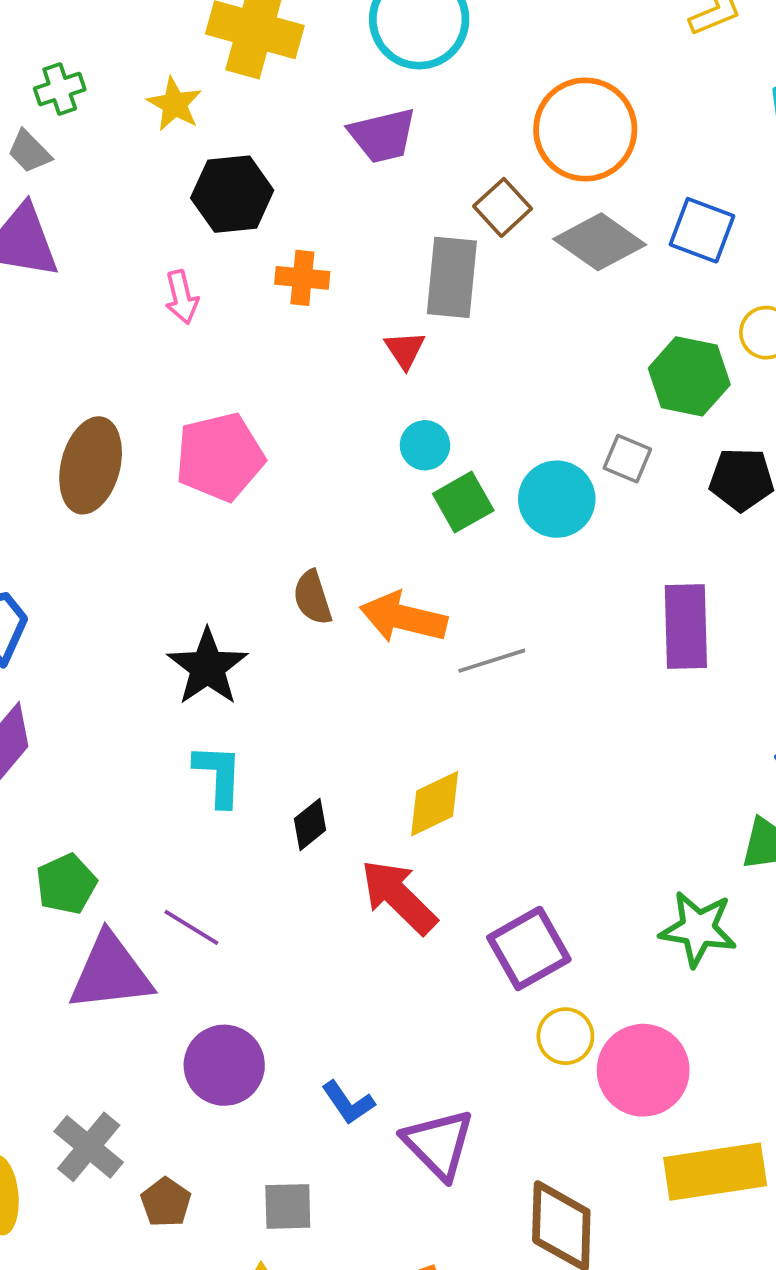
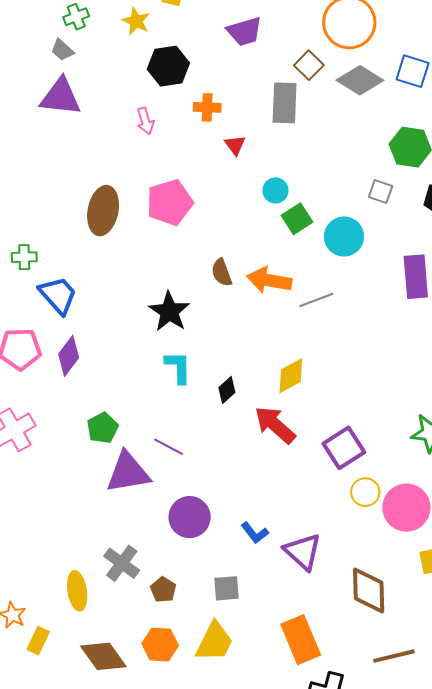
red triangle: (405, 350) -> (235, 145), moved
cyan circle: (557, 499) -> (344, 236), moved

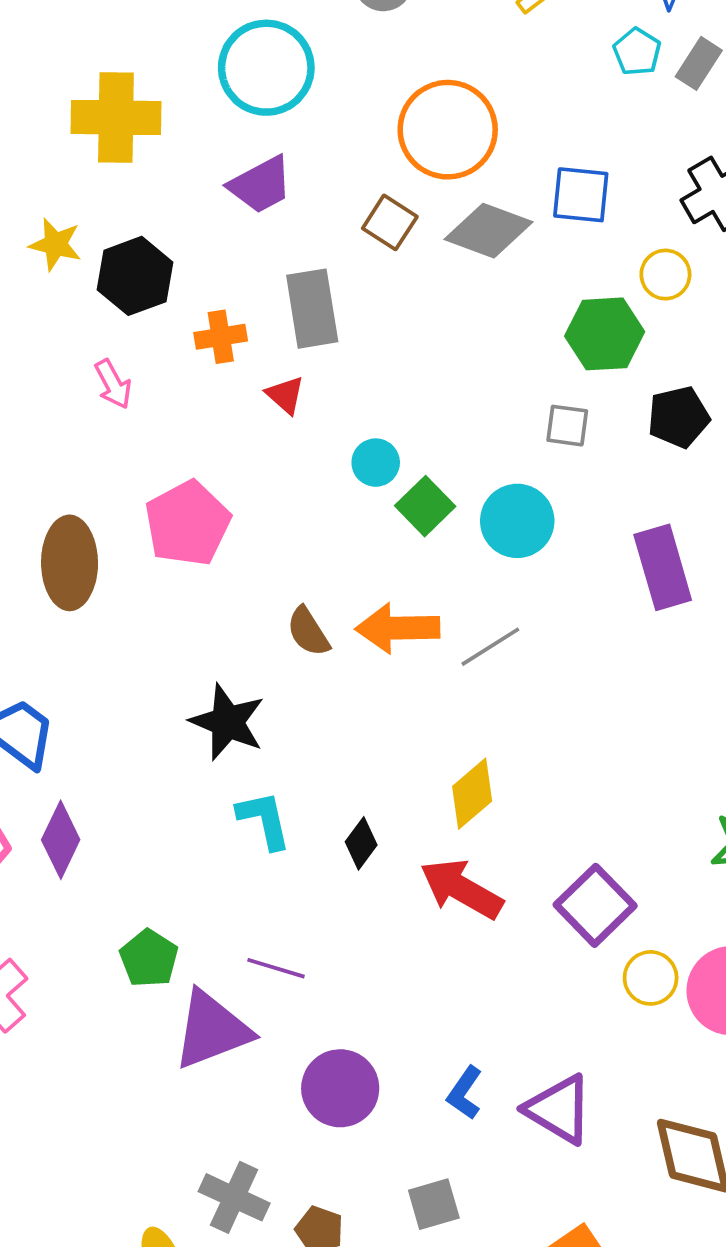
yellow star: (136, 21) -> (55, 244), moved
gray rectangle: (285, 103) -> (312, 309), moved
blue L-shape: (255, 533) -> (465, 1093), turned 84

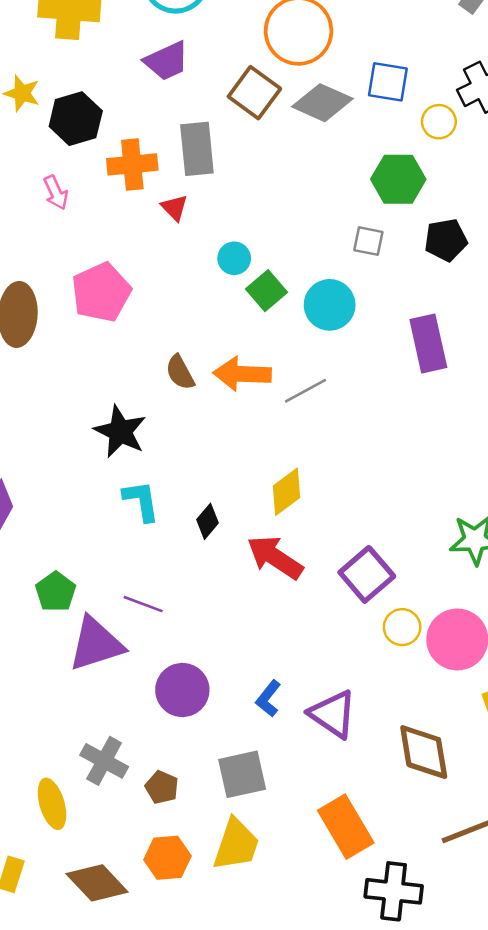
brown square: (390, 222) -> (254, 93), size x1.4
yellow circle: (665, 275) -> (439, 122), moved
orange cross: (221, 337) -> (132, 164), size x1.4
gray square: (434, 1204) -> (242, 774), size x1.4

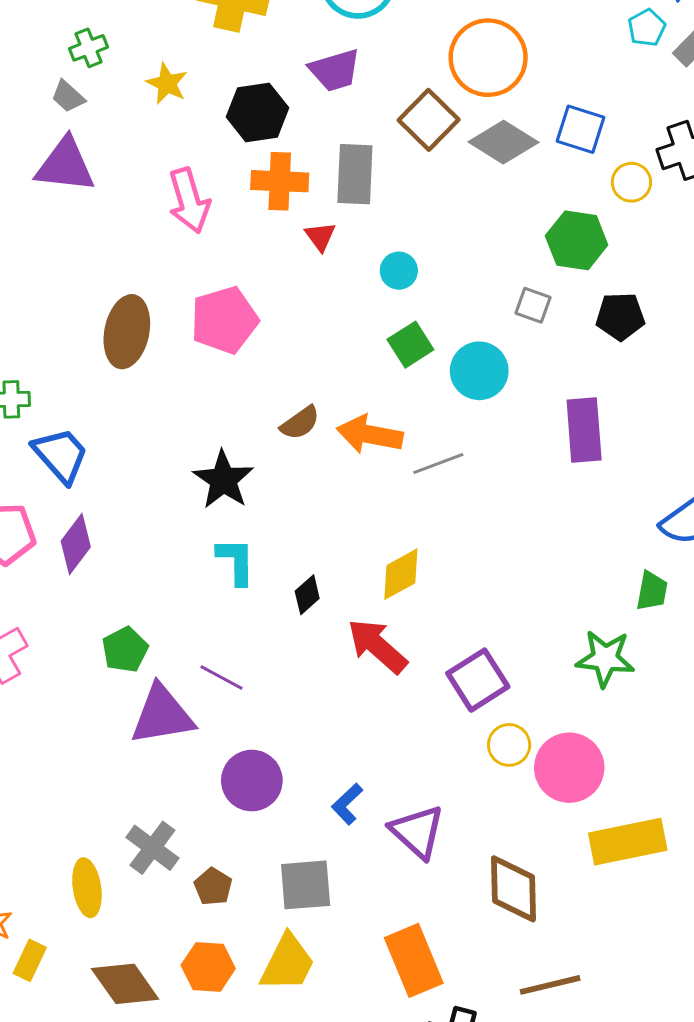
black hexagon: (76, 119) -> (258, 112), moved
pink arrow: (56, 193) -> (189, 201), size x1.6
cyan circle: (234, 258) -> (399, 271), moved
brown semicircle: (180, 372) -> (300, 423), turned -105

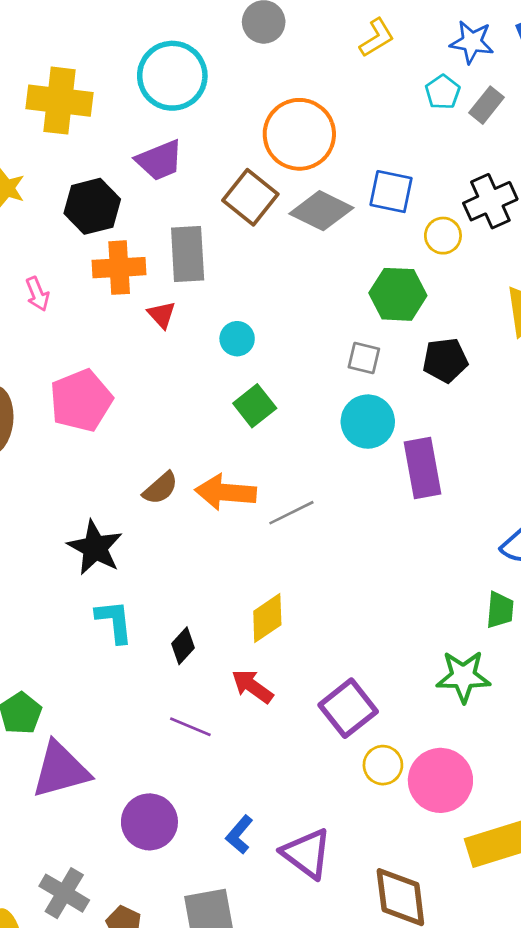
pink arrow: (189, 201) -> (37, 294), size x0.6
cyan circle: (479, 371) -> (368, 422), moved
red arrow: (377, 646) -> (252, 686), size x0.7
purple line: (221, 678) -> (190, 727), moved

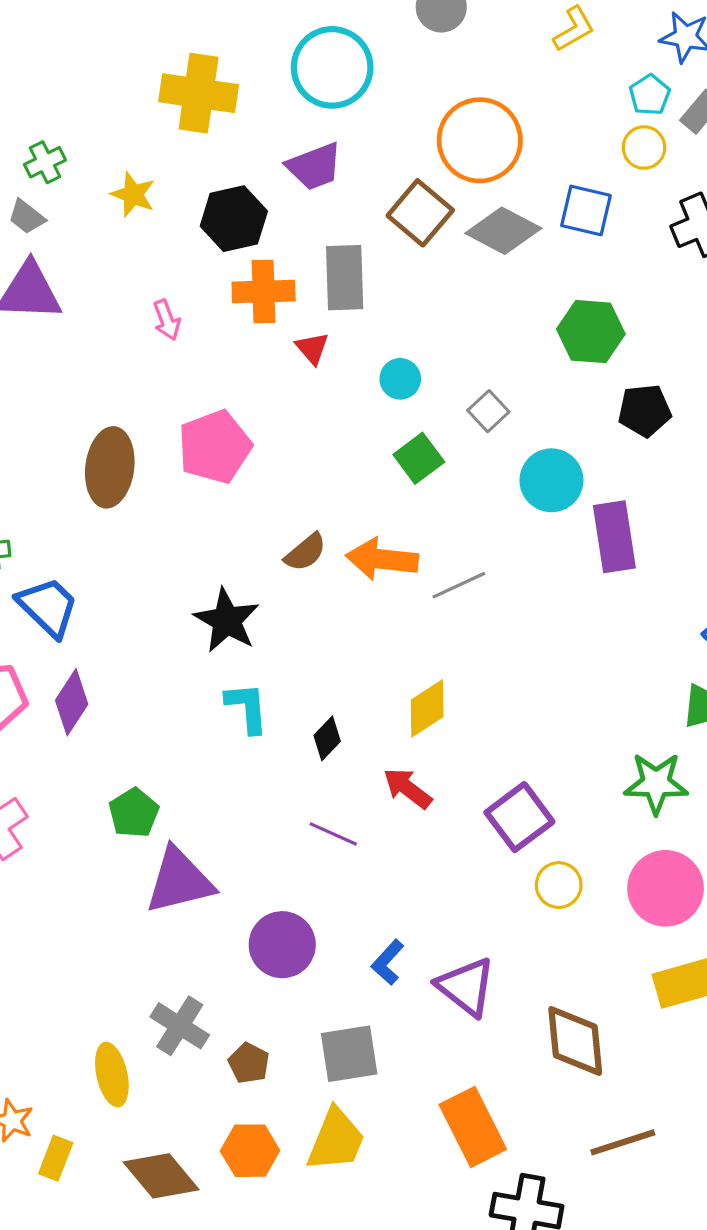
yellow circle: (443, 236) -> (644, 148), moved
gray square: (364, 358) -> (488, 411), moved, turned 32
pink circle: (440, 780) -> (666, 888), moved

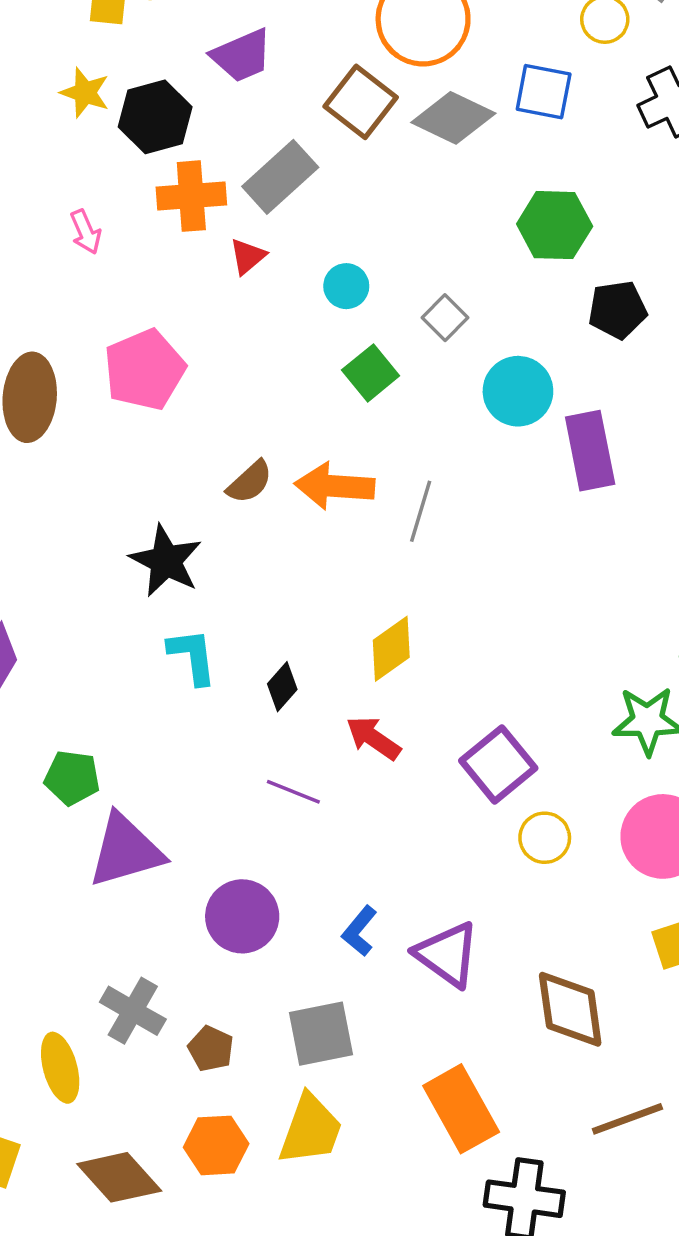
yellow star: (133, 195) -> (85, 93), moved
gray rectangle: (345, 278) -> (280, 177), turned 52
red triangle: (312, 348) -> (248, 256), turned 33
gray line: (459, 585) -> (421, 511), turned -46
green pentagon: (134, 813) -> (72, 778), turned -30

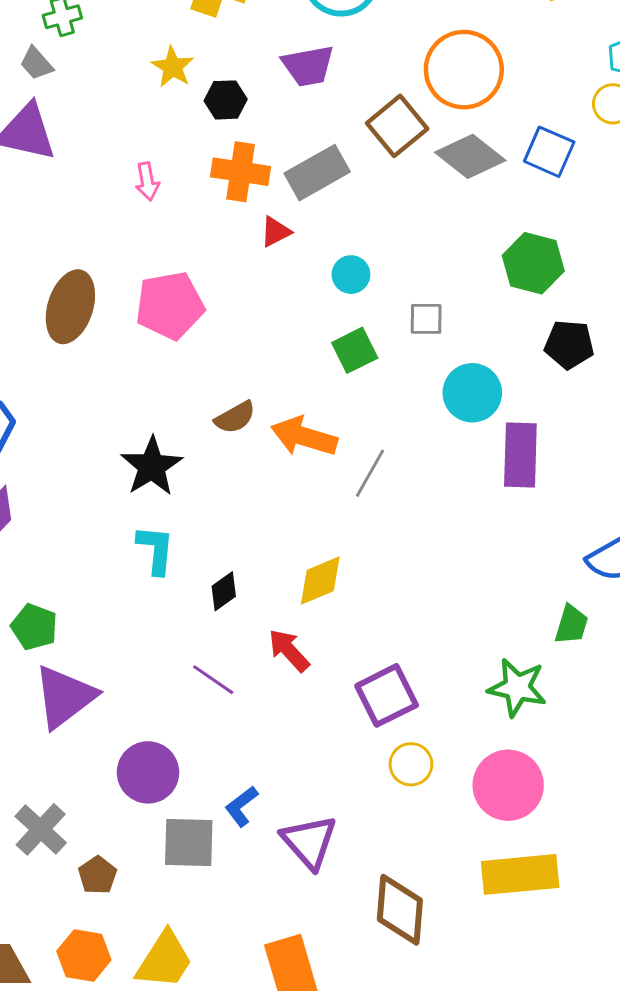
black hexagon: (155, 117) -> (226, 100), size x0.7
gray square: (445, 318) -> (426, 319), turned 33
purple triangle: (126, 851) -> (65, 697), turned -34
gray square: (321, 1034) -> (189, 842), moved

